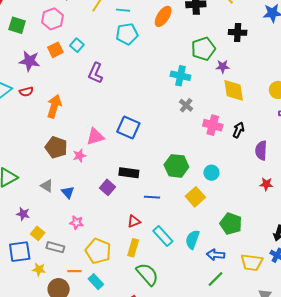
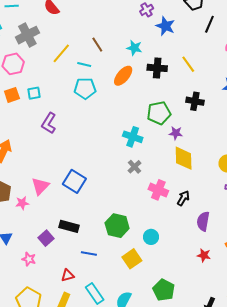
cyan square: (77, 45) -> (34, 93), turned 32
pink triangle: (95, 137) -> (40, 186), turned -36
pink star: (77, 222) -> (29, 259), moved

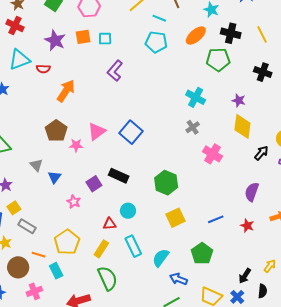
green pentagon: (159, 113) -> (218, 60), moved
black arrow: (183, 198) -> (261, 153), moved
cyan circle: (151, 237) -> (128, 211), moved
blue line: (89, 253) -> (216, 219), moved, turned -42

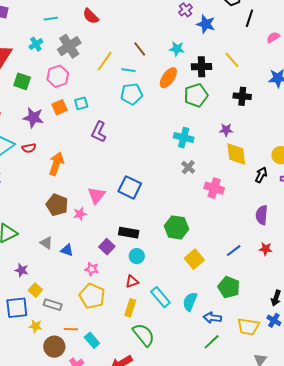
blue triangle: (55, 177) -> (67, 250), turned -32
cyan circle: (128, 211) -> (137, 256), moved
yellow pentagon: (67, 242) -> (92, 296), moved

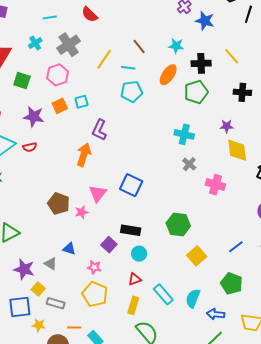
orange arrow: (56, 164) -> (84, 155), moved
gray triangle: (46, 243) -> (51, 264), moved
purple star: (22, 270) -> (24, 269), size x1.5

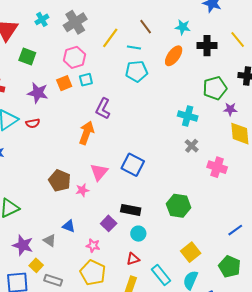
pink hexagon: (58, 75) -> (74, 57), moved
green pentagon: (196, 92) -> (215, 88), moved
yellow square: (197, 256) -> (191, 252), moved

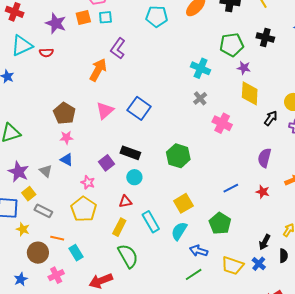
pink star: (82, 190) -> (66, 138), moved

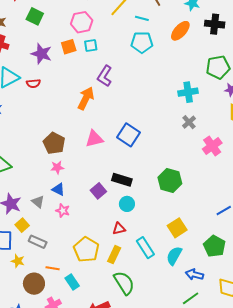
cyan cross: (201, 68) -> (188, 92), turned -30
pink triangle: (105, 111) -> (94, 139), turned 30
pink cross: (222, 123) -> (212, 146), turned 30
pink star: (88, 182) -> (63, 211), moved
yellow pentagon: (84, 209) -> (86, 249), moved

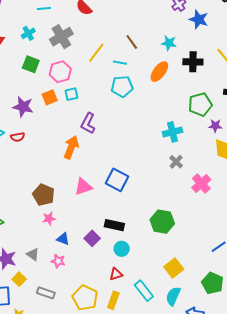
green square: (35, 16) -> (31, 64), moved
blue triangle: (58, 189) -> (63, 239), moved
gray rectangle: (38, 242) -> (46, 293), moved

